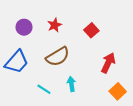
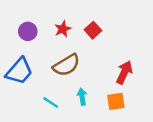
red square: (91, 30) -> (93, 30), moved
orange square: (118, 91) -> (116, 101), moved, turned 35

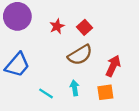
purple circle: (28, 31) -> (17, 16), moved, size x1.6
brown semicircle: (66, 65) -> (80, 55), moved

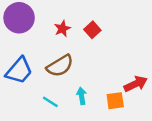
brown semicircle: (80, 55) -> (60, 66), moved
red arrow: (113, 66) -> (136, 84), moved, turned 40

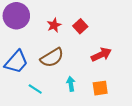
red arrow: (136, 84) -> (101, 55), moved
cyan line: (50, 102) -> (35, 89), moved

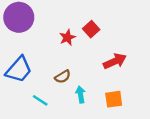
red star: (54, 25) -> (67, 37), moved
brown semicircle: (52, 58) -> (63, 77), moved, size x0.6

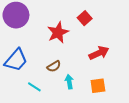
red square: (91, 29) -> (85, 18), moved
red star: (67, 37) -> (58, 32), size x1.5

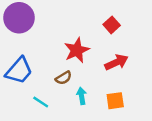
red square: (85, 18) -> (112, 25), moved
red star: (58, 32) -> (77, 50), moved

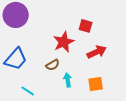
red square: (112, 25) -> (86, 26), moved, turned -32
cyan line: (41, 102) -> (28, 91), moved

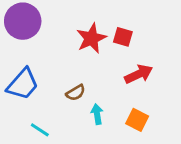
red star: (64, 42) -> (91, 38), moved
orange square: (96, 84) -> (137, 120), turned 35

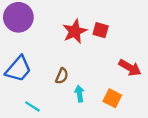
red arrow: (139, 74) -> (130, 68), moved, turned 55
brown semicircle: (76, 93) -> (62, 76), turned -35

